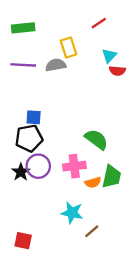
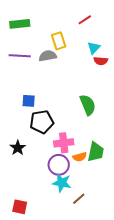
black pentagon: (29, 138) -> (42, 122), moved
green semicircle: (96, 139) -> (88, 105), moved, turned 30
purple circle: (38, 166) -> (59, 165), moved

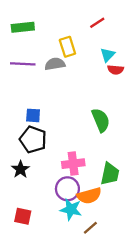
black pentagon: (42, 122) -> (33, 140), moved, turned 30
orange semicircle: (80, 157) -> (89, 196), moved, size x1.5
red square: (20, 207) -> (23, 216), moved

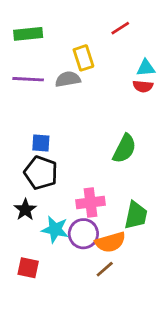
cyan triangle: (108, 55) -> (146, 68), moved, turned 42
green semicircle: (101, 120) -> (125, 149), turned 50
cyan star: (71, 209) -> (55, 229), moved
brown line: (90, 228) -> (105, 269), moved

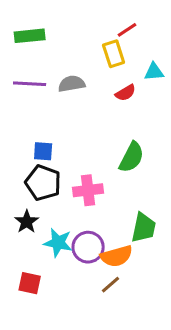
yellow rectangle: (83, 58) -> (114, 54), moved
red semicircle: (143, 86) -> (126, 93), moved, turned -36
pink cross: (90, 203) -> (88, 190), moved

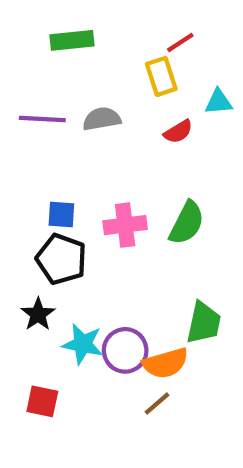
green rectangle: (30, 36) -> (72, 40), moved
pink cross: (88, 190) -> (125, 225), moved

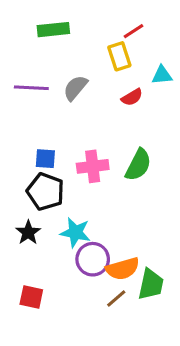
gray semicircle: (102, 119) -> (75, 88), turned -40
green trapezoid: (204, 323) -> (151, 284), moved
cyan star: (83, 344) -> (75, 232), moved

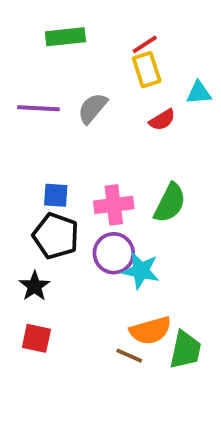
red line: (134, 31) -> (145, 44), moved
cyan star: (75, 232) -> (141, 271), moved
purple circle: (93, 259) -> (114, 253), moved
red square: (31, 297) -> (36, 338), moved
brown line: (116, 299) -> (129, 356), moved, turned 65

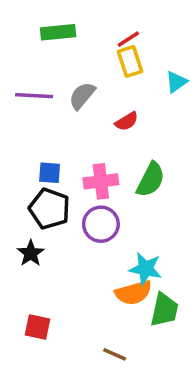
cyan triangle: (199, 93) -> (176, 82), turned -30
red semicircle: (162, 120) -> (127, 121), moved
cyan star: (141, 271) -> (145, 269), moved
red square: (36, 338) -> (38, 327), moved
brown line: (129, 356) -> (115, 354), moved

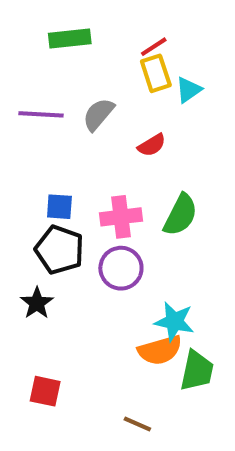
cyan triangle: (176, 82) -> (189, 90), moved

